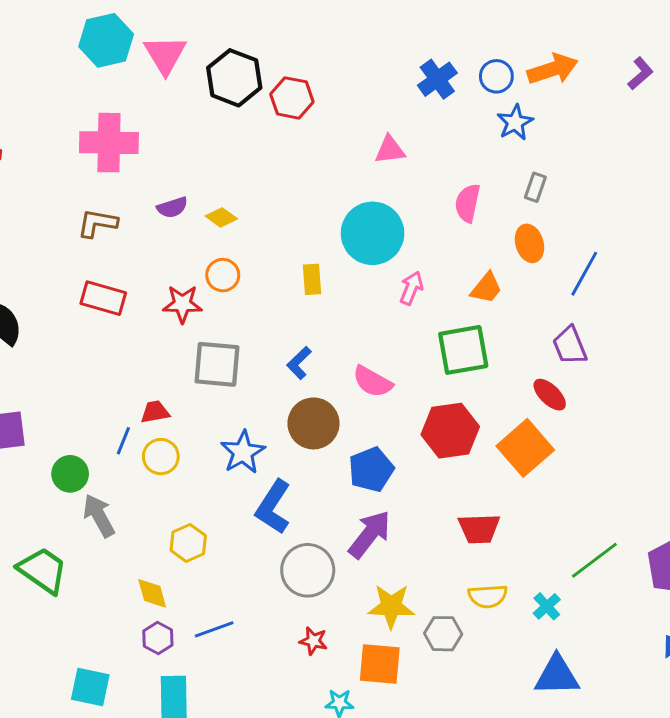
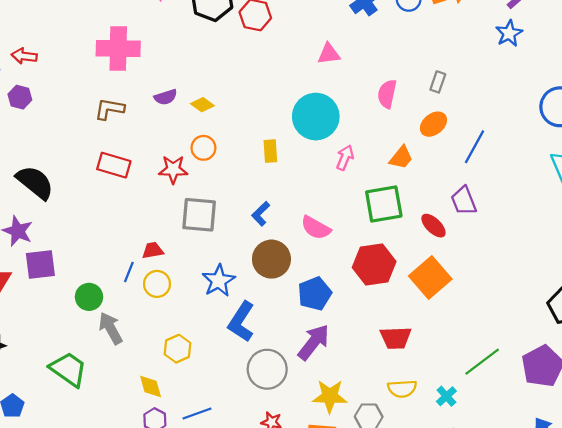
blue star: (515, 122) -> (509, 33), moved
orange ellipse: (529, 243) -> (433, 124), turned 68
red ellipse: (550, 395) -> (433, 226), moved

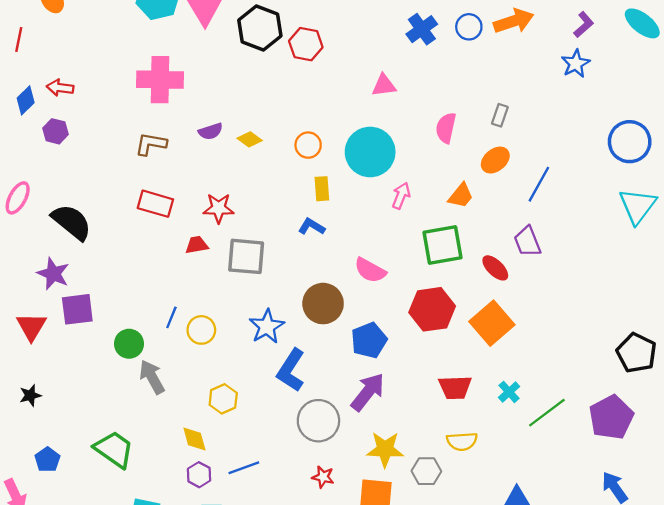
orange circle: (203, 148) -> (308, 145), moved
blue L-shape: (261, 214) -> (312, 227), moved, turned 75
red trapezoid: (153, 250) -> (197, 245), moved
green trapezoid: (68, 369) -> (114, 449), moved
cyan cross: (446, 396) -> (509, 392), moved

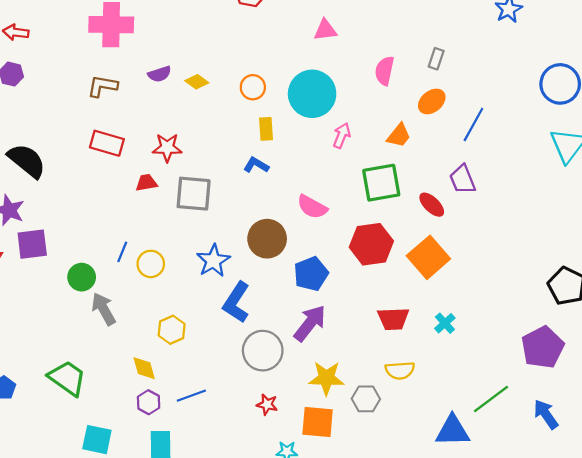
green line: (547, 413) -> (491, 399), moved

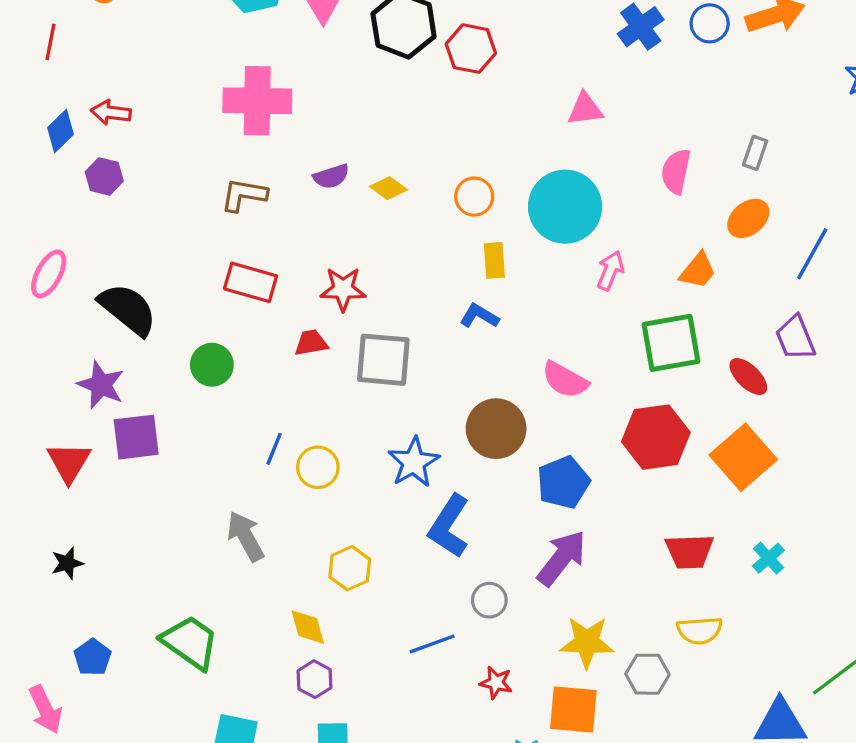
green circle: (82, 277) -> (212, 365), moved
gray circle: (263, 351) -> (489, 600), size x0.6
blue line: (191, 396) -> (432, 644), moved

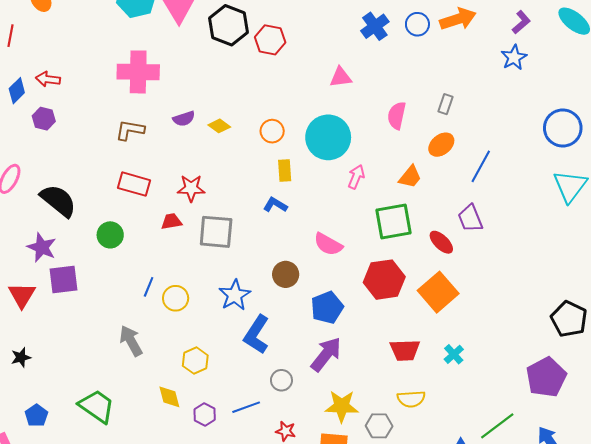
brown circle: (496, 429) -> (286, 274), size x0.7
purple hexagon: (314, 679) -> (205, 414), moved

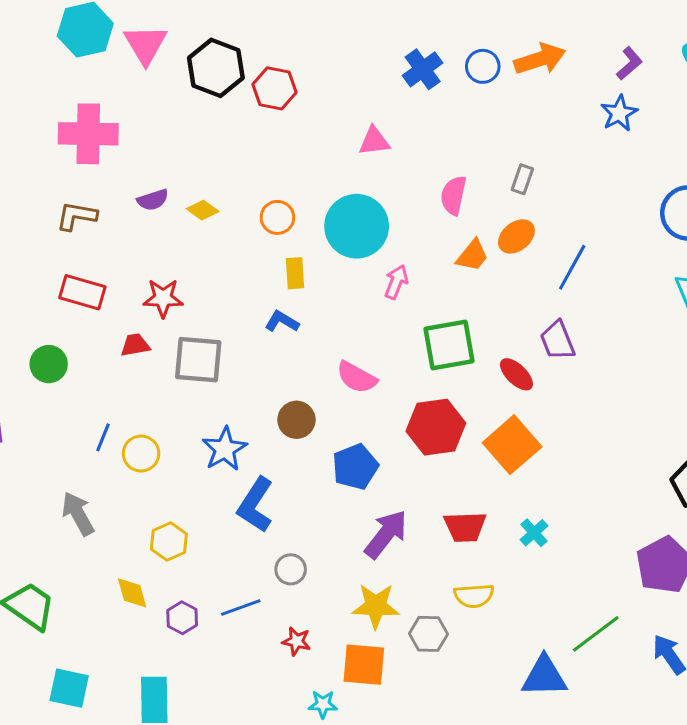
orange trapezoid: (410, 177) -> (472, 256), moved
purple arrow: (326, 354) -> (386, 534), moved

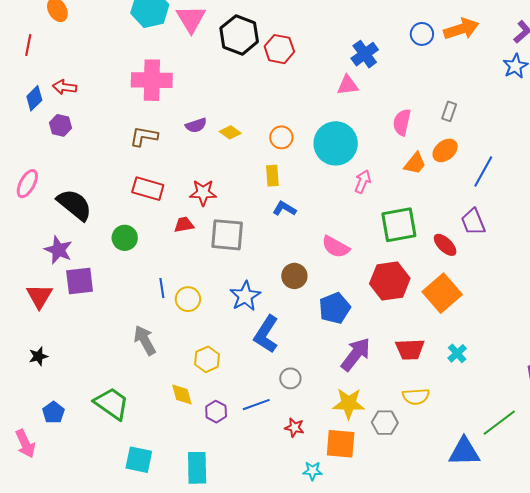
blue cross: (423, 69) -> (365, 54), moved
yellow rectangle: (295, 273) -> (272, 176), moved
blue line: (103, 437) -> (162, 288), turned -30

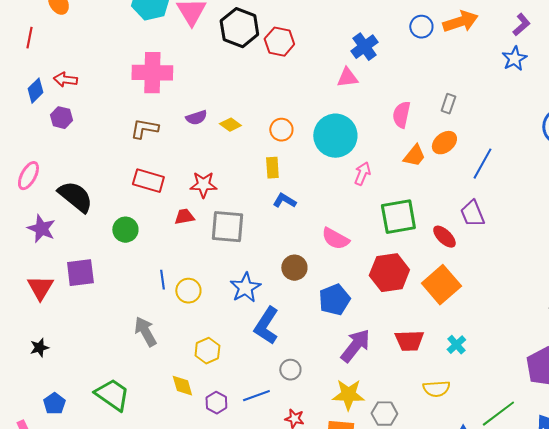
purple star: (58, 250) -> (41, 229), moved
yellow semicircle: (416, 396) -> (436, 389), moved

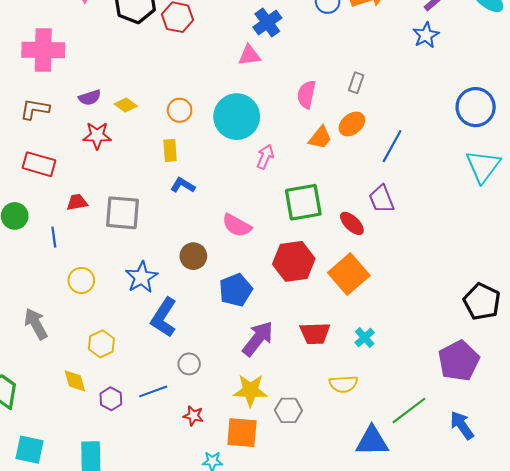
red star: (203, 185) -> (97, 136), moved
blue line: (162, 280) -> (54, 237), moved

